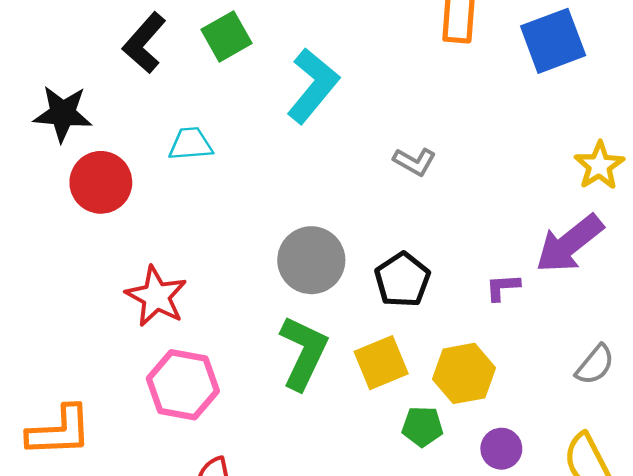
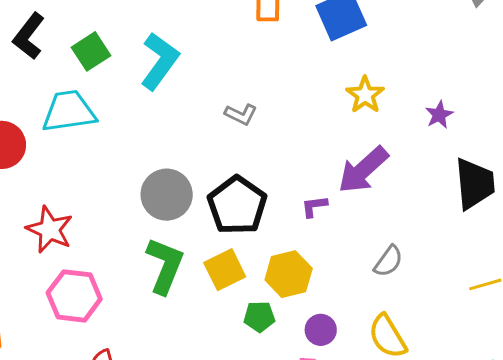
green square: (227, 36) -> (91, 51), moved
cyan trapezoid: (191, 144) -> (69, 111), size x1.6
yellow star: (599, 166) -> (365, 95), moved
black pentagon: (402, 280) -> (237, 205), size x1.4

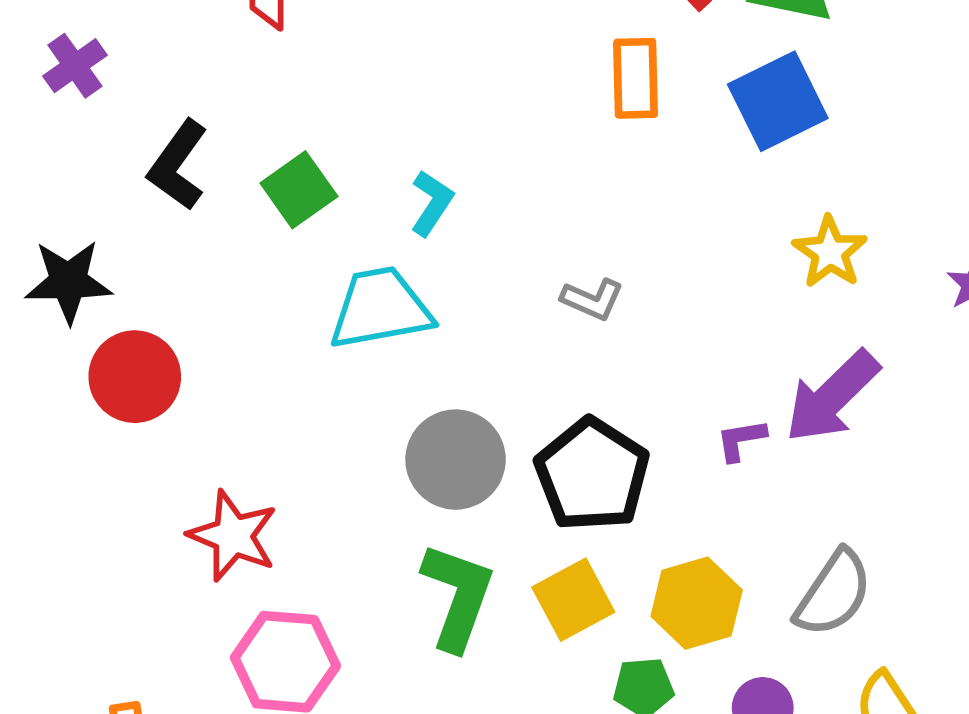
cyan L-shape: (160, 61) -> (432, 203), size x0.6
cyan trapezoid: (69, 111) -> (380, 308), moved
purple L-shape: (314, 206) -> (741, 440), moved
gray semicircle: (388, 261) -> (833, 593), moved, size x1.4

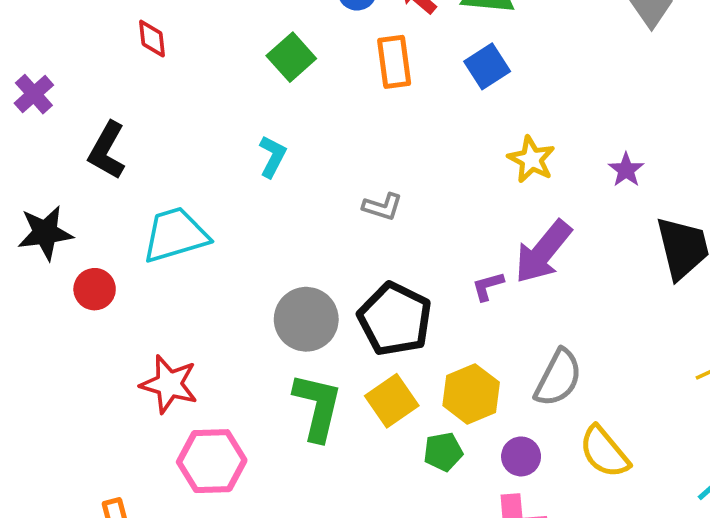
blue square: (778, 101) -> (487, 66), size x0.7
green square: (299, 190) -> (291, 57), moved
cyan trapezoid: (380, 308) -> (175, 235), moved
red circle: (135, 377) -> (95, 289), size x0.7

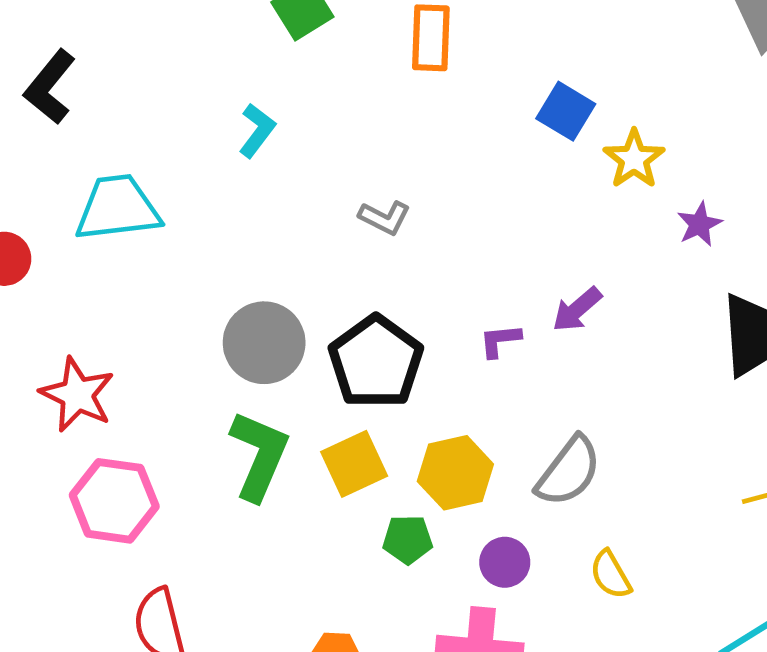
blue square: (487, 66) -> (566, 111), moved, turned -36
yellow star: (531, 159) -> (634, 159), moved
purple arrow: (543, 252) -> (577, 309), size x0.6
yellow semicircle: (604, 452) -> (611, 575), size x0.7

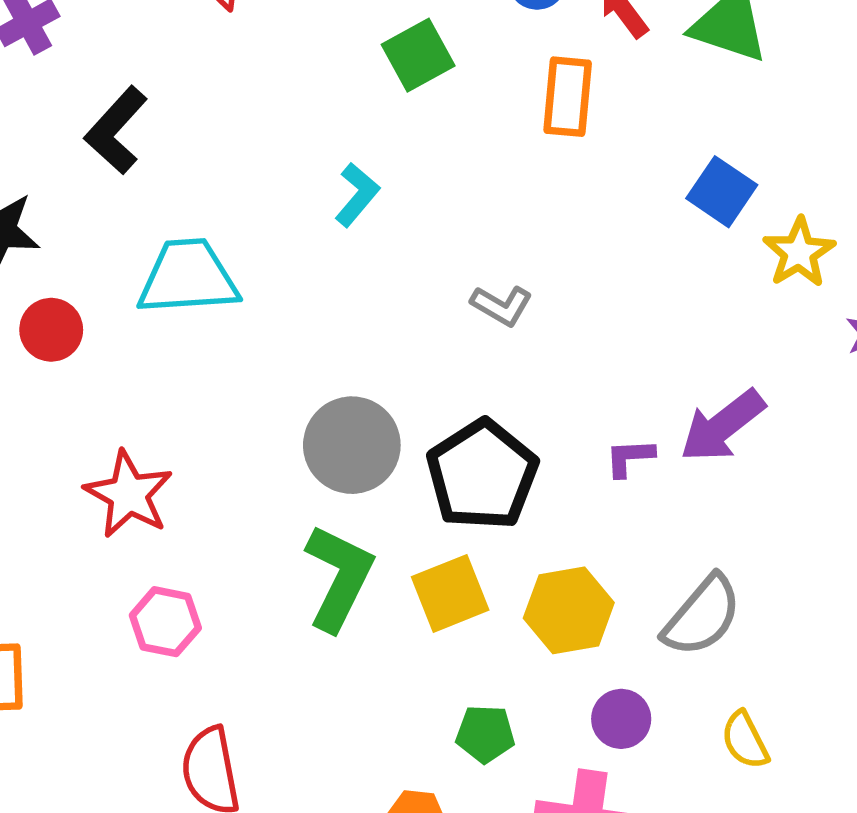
purple arrow: (577, 309) -> (722, 426), size x1.4
pink hexagon: (114, 501) -> (165, 622), size x0.7
green pentagon: (408, 539) -> (485, 734), moved

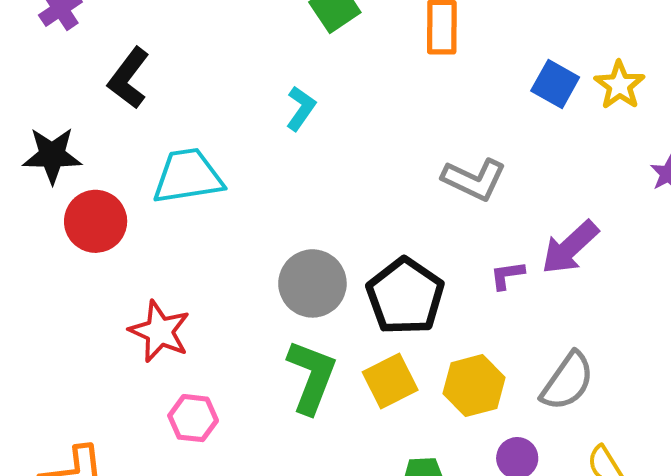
yellow star: (799, 252) -> (620, 85), moved
gray L-shape: (502, 305) -> (474, 179), moved, size x1.5
red circle: (51, 330) -> (96, 221), size x1.4

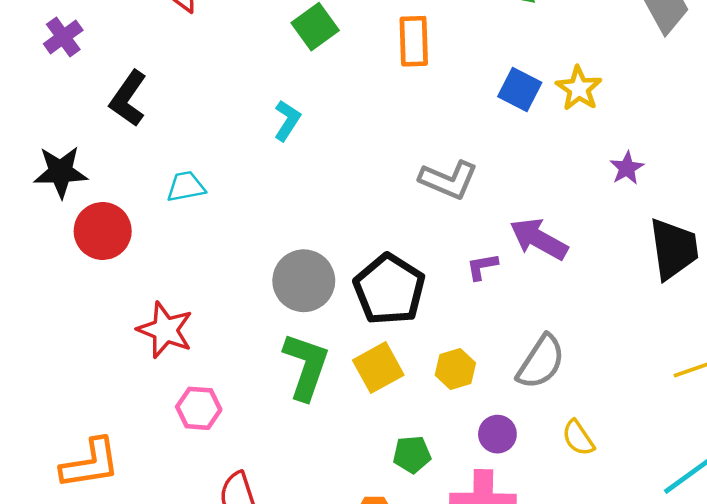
cyan trapezoid: (188, 176) -> (186, 187), size x0.6
purple arrow: (570, 247) -> (539, 239), turned 74
yellow hexagon: (474, 386) -> (455, 369), size x0.7

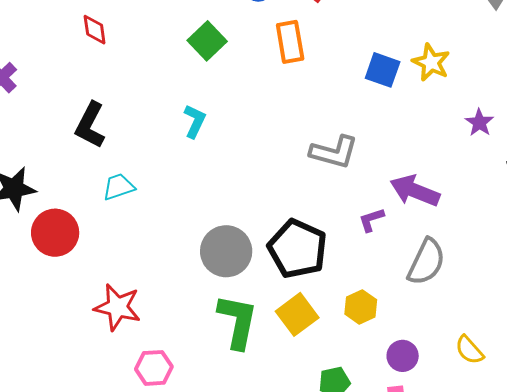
black L-shape: (128, 99) -> (90, 125), moved
gray semicircle: (541, 362) -> (426, 262), moved

